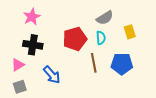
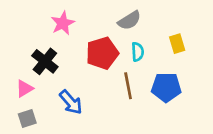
pink star: (32, 17) -> (63, 23), moved
gray semicircle: (105, 18) -> (129, 20), moved
black cross: (33, 45) -> (45, 61), turned 30

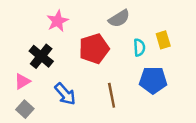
cyan semicircle: (138, 52) -> (139, 47), moved
brown line: (128, 86) -> (112, 95), moved
gray square: (27, 119) -> (25, 109), turned -30

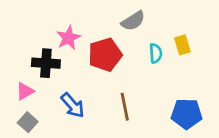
pink star: (58, 21) -> (68, 38), moved
black cross: (41, 56) -> (46, 63), turned -35
blue pentagon: (153, 80) -> (187, 114), moved

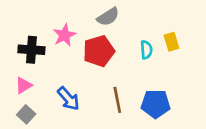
gray semicircle: (133, 21) -> (108, 17), moved
black cross: (46, 63) -> (31, 50), moved
blue pentagon: (187, 114) -> (156, 104), moved

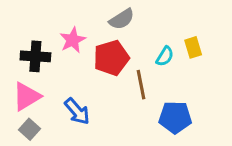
cyan semicircle: (146, 50) -> (165, 56), turned 36
pink triangle: (24, 85) -> (26, 97), size x1.5
brown line: (117, 100) -> (141, 85), moved

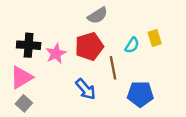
pink star: (73, 40) -> (56, 54), moved
blue arrow: (77, 111) -> (86, 89), moved

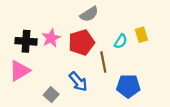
pink star: (56, 54) -> (51, 38), moved
gray square: (24, 103) -> (51, 95), moved

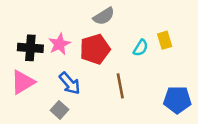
brown line: (103, 62) -> (120, 86), moved
blue arrow: (78, 82) -> (70, 83), moved
blue pentagon: (128, 86) -> (177, 100), moved

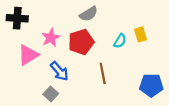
black cross: (30, 48) -> (17, 18), moved
pink triangle: (23, 82) -> (28, 55), moved

